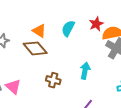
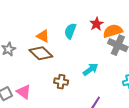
cyan arrow: (85, 71) -> (90, 69), turned 49

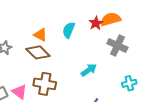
orange semicircle: (113, 31) -> (111, 19), moved
brown cross: (61, 82) -> (45, 84), moved, size x1.5

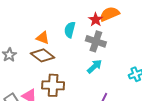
gray cross: (117, 45) -> (96, 41), moved

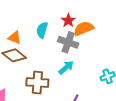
orange semicircle: (109, 14) -> (84, 28), moved
brown cross: (53, 85) -> (37, 82), moved

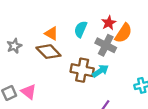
orange semicircle: (84, 28) -> (123, 33), turned 138
brown cross: (37, 82) -> (82, 70), moved

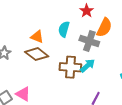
red star: (109, 23) -> (87, 11), moved

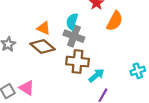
gray cross: (89, 41) -> (74, 36), moved
cyan arrow: (88, 66) -> (96, 75), moved

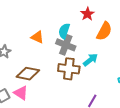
brown diamond: (43, 46) -> (28, 74), moved, turned -30
cyan arrow: (96, 75) -> (90, 60), moved

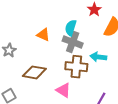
cyan arrow: (90, 60) -> (98, 57), turned -133
pink triangle: (21, 93) -> (63, 90), moved

